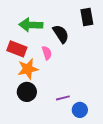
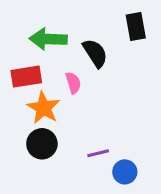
red rectangle: (17, 49) -> (26, 77), turned -30
orange star: (28, 69) -> (43, 108), turned -30

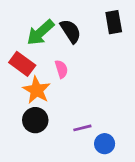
green arrow: (48, 39) -> (40, 33), turned -44
black semicircle: (95, 53) -> (71, 31), moved
red rectangle: (26, 77) -> (22, 64), turned 45

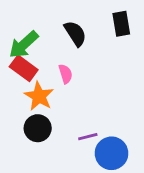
green arrow: (40, 33) -> (24, 45), moved
blue circle: (105, 144) -> (111, 153), size x1.5

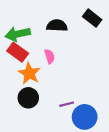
black rectangle: (121, 24) -> (92, 18), turned -42
black semicircle: (75, 33) -> (57, 26), turned -54
green arrow: (24, 45) -> (18, 34), turned 30

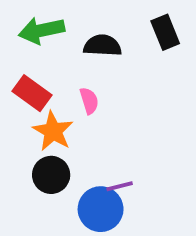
black rectangle: (92, 18) -> (165, 32), turned 30
green arrow: (18, 34) -> (42, 30), moved
blue circle: (85, 117) -> (101, 209), moved

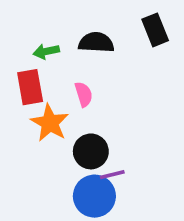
green arrow: (42, 30) -> (46, 51), moved, size x0.6
red rectangle: (32, 93) -> (30, 87), turned 44
black circle: (51, 175) -> (91, 151), moved

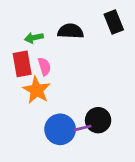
pink semicircle: (84, 94) -> (44, 66), moved
black circle: (91, 151) -> (98, 120), moved
blue circle: (94, 196) -> (60, 129), moved

